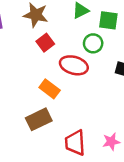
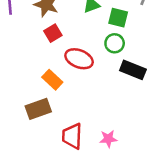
green circle: (93, 43) -> (115, 43), moved

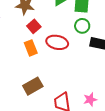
orange rectangle: (52, 80) -> (31, 48), moved, turned 35

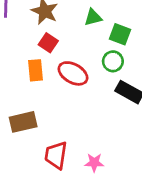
red square: (34, 26) -> (48, 43), turned -32

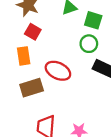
red ellipse: (73, 73) -> (58, 71), moved
brown rectangle: (23, 122) -> (32, 88), moved

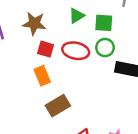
red ellipse: (58, 71) -> (76, 51), moved

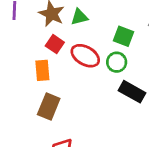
green triangle: (77, 16) -> (79, 17), moved
brown rectangle: (58, 106) -> (49, 106), turned -55

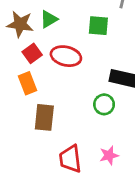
red square: (55, 44) -> (32, 53), turned 36
green circle: (117, 62) -> (104, 104), moved

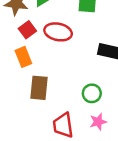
green circle: (104, 104) -> (92, 93), moved

